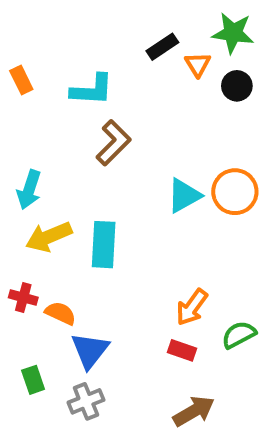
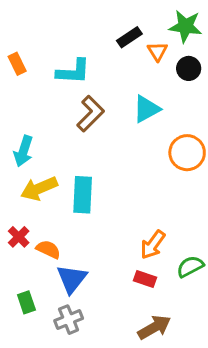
cyan triangle: (184, 196) -> (147, 109), moved
red cross: (23, 297) -> (19, 237), turned 30

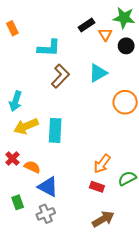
orange rectangle: (17, 64) -> (12, 28), moved
blue triangle: (72, 279) -> (48, 187), turned -40

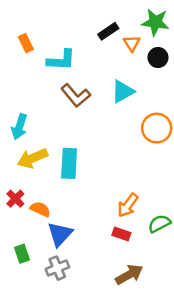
orange rectangle: (12, 28) -> (26, 43), moved
brown L-shape: (60, 76) -> (76, 95), turned 95
blue triangle: (48, 187) -> (60, 234), turned 45

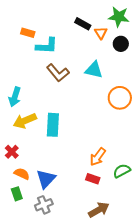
black rectangle: (108, 31) -> (83, 24), turned 63
orange rectangle: (26, 43) -> (28, 33), moved, turned -48
cyan triangle: (123, 91) -> (94, 70), turned 42
orange semicircle: (40, 209) -> (22, 174), moved

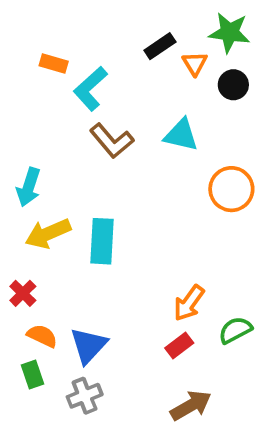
black rectangle: (83, 24) -> (160, 46), turned -63
cyan L-shape: (47, 46) -> (90, 89), turned 135
red rectangle: (93, 179) -> (179, 346), turned -56

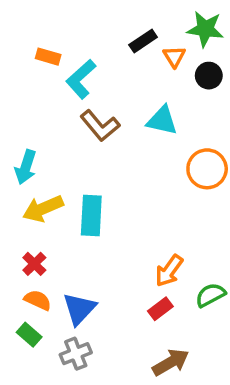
red cross: (23, 293) -> (34, 264), moved
green rectangle: (32, 374) -> (29, 335), turned -30

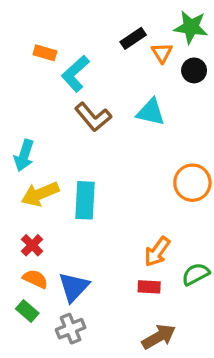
orange circle: (207, 169) -> (192, 183), moved
red rectangle: (160, 309) -> (149, 287), turned 40

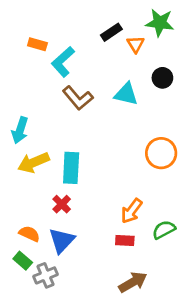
black circle: (194, 70) -> (162, 78), moved
red cross: (32, 245) -> (62, 204), moved
gray cross: (71, 329) -> (46, 275), moved

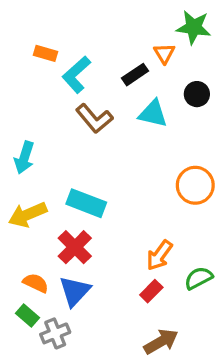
black rectangle: (111, 32) -> (135, 75), moved
yellow arrow: (33, 163) -> (28, 215), moved
cyan rectangle: (71, 168) -> (86, 203), turned -72
red cross: (62, 204) -> (75, 247), size x1.5
red rectangle: (125, 240) -> (151, 291), turned -48

